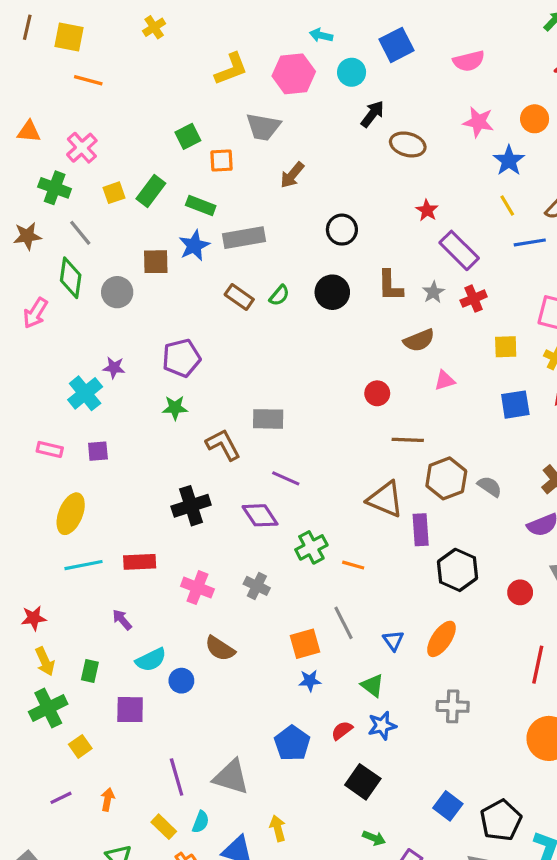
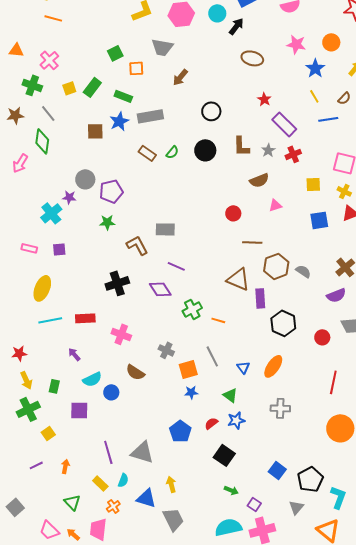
black arrow: (372, 114) -> (236, 26), moved
gray circle: (117, 292) -> (85, 179), moved
gray cross: (257, 586) -> (166, 350), moved

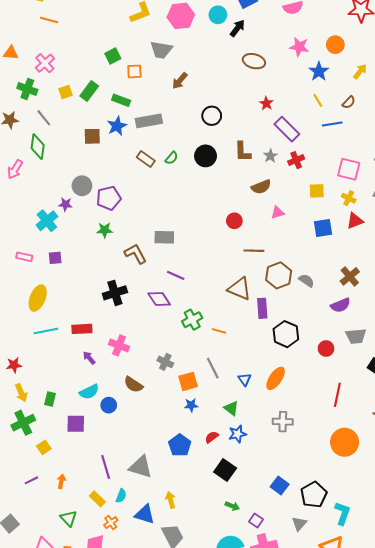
purple arrow: (74, 354) -> (89, 358), moved

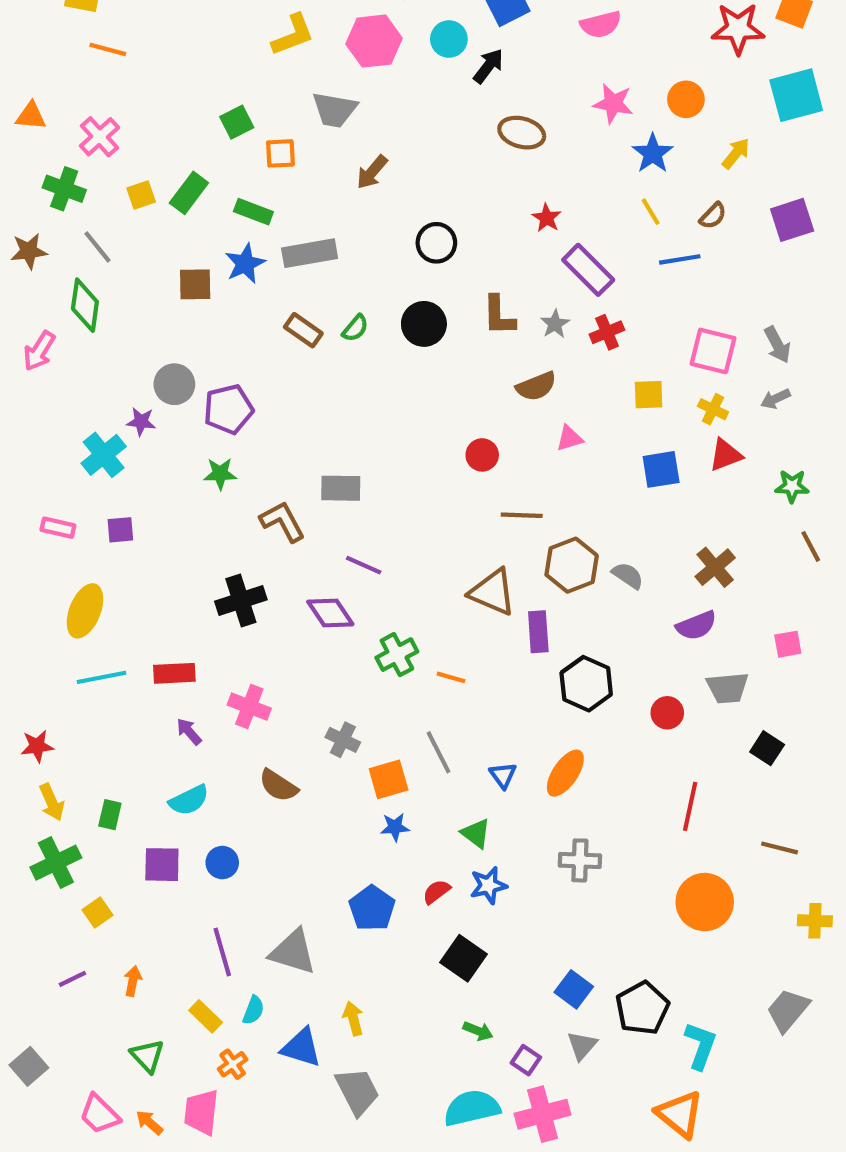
blue circle: (109, 405) -> (222, 863), moved
gray triangle: (299, 524) -> (582, 1046), moved

